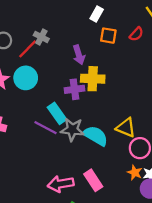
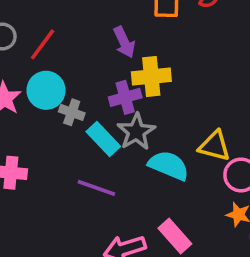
gray cross: (41, 37) -> (72, 112), moved
purple line: (45, 128) -> (96, 188), moved
gray star: (72, 129) -> (136, 132), moved, turned -30

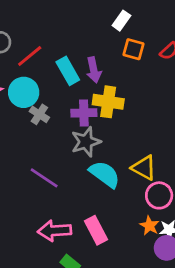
cyan rectangle: (103, 139) -> (68, 71), moved

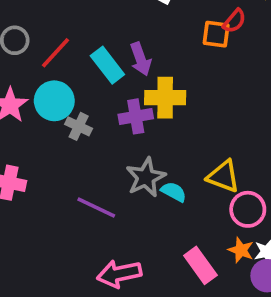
orange square: (133, 49) -> (216, 34), moved
gray star: (86, 142) -> (146, 177), moved
cyan semicircle: (105, 174) -> (174, 192), size x0.6
pink rectangle: (96, 230) -> (200, 265), moved

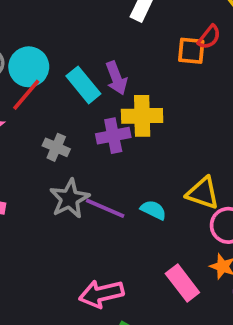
red line: (56, 53) -> (26, 95), moved
cyan circle: (54, 101) -> (29, 67), moved
gray star: (146, 177) -> (70, 199), moved
purple line: (96, 207) -> (105, 208), moved

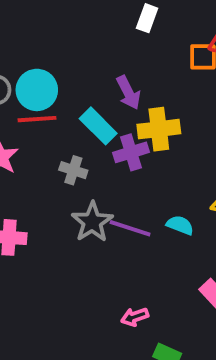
cyan rectangle: (83, 85) -> (98, 126), moved
red line: (26, 95) -> (37, 119), turned 51
pink arrow: (101, 294) -> (135, 317), size x0.6

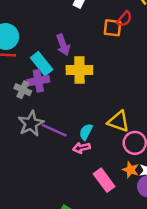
purple cross: (131, 152) -> (38, 81), moved
cyan semicircle: (180, 225) -> (86, 132), turned -91
pink arrow: (135, 317) -> (81, 148), moved

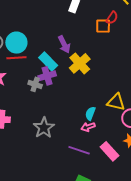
yellow cross: (79, 70) -> (80, 63), turned -35
gray star: (31, 123) -> (44, 128), moved
purple line: (54, 130) -> (79, 150), moved

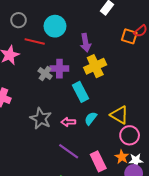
cyan circle: (16, 43) -> (55, 26), moved
cyan rectangle: (48, 62) -> (81, 92), moved
pink arrow: (88, 127) -> (68, 122), moved
gray star: (44, 128) -> (41, 119), turned -30

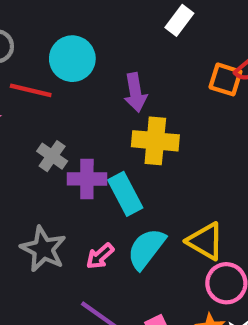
yellow cross: (95, 66) -> (155, 141), turned 30
purple cross: (59, 69) -> (87, 179), moved
cyan semicircle: (91, 118) -> (146, 249), size x1.5
pink arrow: (68, 122) -> (100, 256), turned -40

